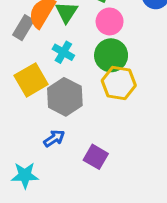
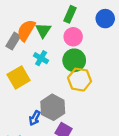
gray hexagon: (65, 97) -> (53, 107), moved
blue arrow: (54, 138) -> (35, 118), turned 152

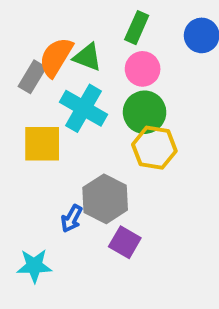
green triangle: (43, 30) -> (87, 57), turned -42
cyan cross: (41, 58) -> (83, 108), size x1.6
yellow square: (19, 77) -> (42, 144), turned 30

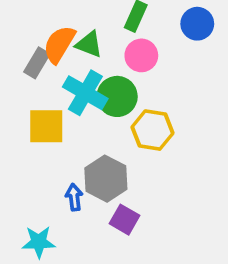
green circle: (145, 112) -> (117, 96), moved
blue arrow: (72, 219) -> (74, 197), turned 145

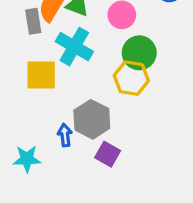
gray rectangle: (37, 63) -> (33, 21), turned -40
green circle: (117, 96) -> (139, 53), moved
cyan star: (39, 242) -> (27, 159), moved

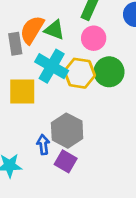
yellow hexagon: (131, 78) -> (80, 73), moved
purple square: (108, 154) -> (66, 161), moved

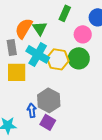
green triangle: (54, 30) -> (40, 28), turned 35
pink circle: (94, 38) -> (83, 34), moved
gray rectangle: (15, 44) -> (12, 47), moved

